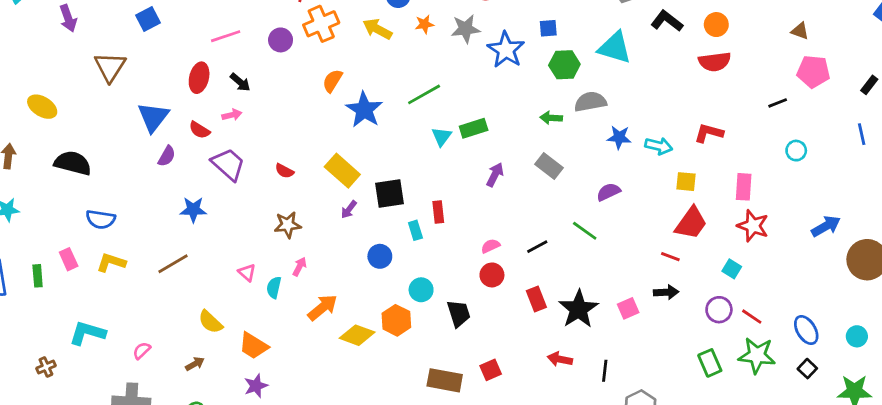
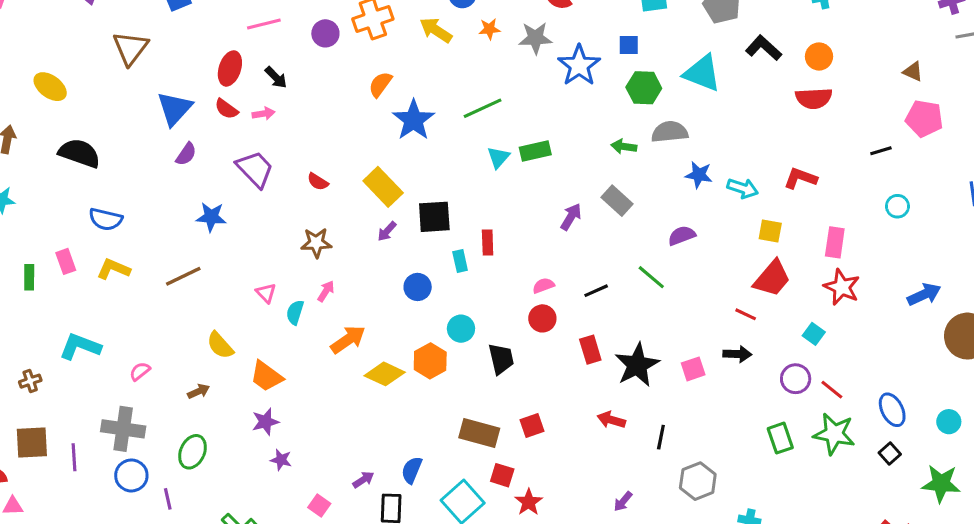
red semicircle: (200, 130) -> (226, 109), moved
purple arrow: (495, 175) -> (571, 217), moved

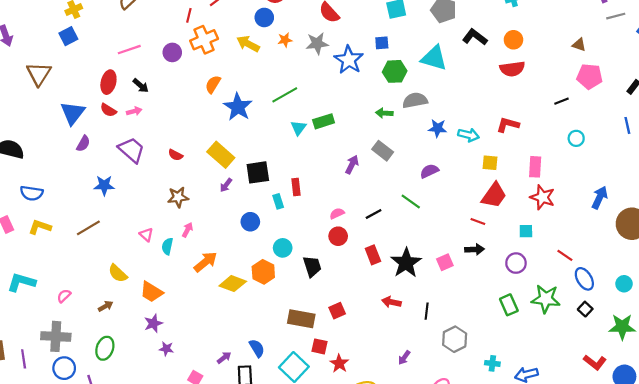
blue arrow: (924, 294) -> (600, 198), turned -35
cyan square: (814, 334) -> (526, 231), turned -32
red line: (832, 390) -> (565, 255), moved
blue semicircle: (412, 470) -> (257, 348), turned 132

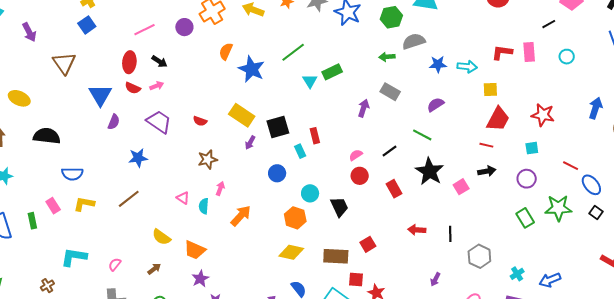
pink rectangle: (535, 167) -> (529, 52), moved
black star: (406, 263) -> (430, 171), moved
yellow diamond: (233, 284) -> (291, 252), moved
cyan cross: (492, 363) -> (517, 274), turned -32

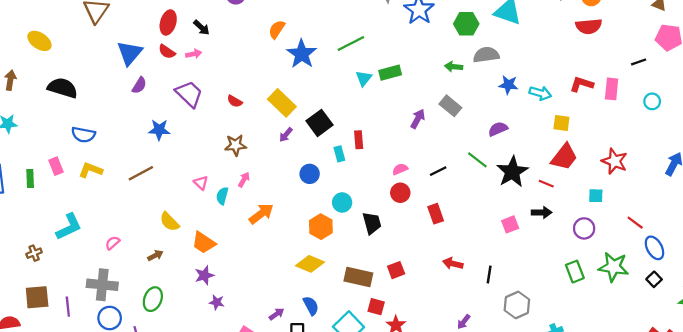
black square: (278, 127) -> (320, 123), turned -30
black star: (430, 171) -> (512, 172), moved
cyan L-shape: (74, 257) -> (69, 227), turned 136

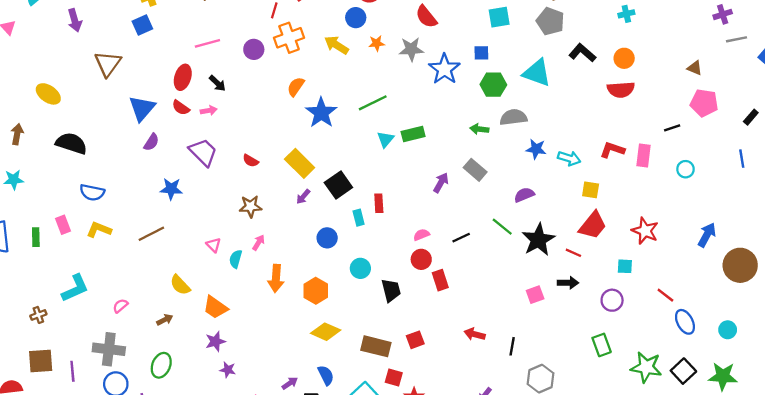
orange arrow: (261, 214) -> (276, 278), turned 130
red rectangle: (436, 214) -> (440, 280), moved
orange hexagon: (321, 227) -> (316, 291), moved
green star: (613, 267) -> (646, 367), moved
black square: (654, 279) -> (683, 371), moved, size x1.5

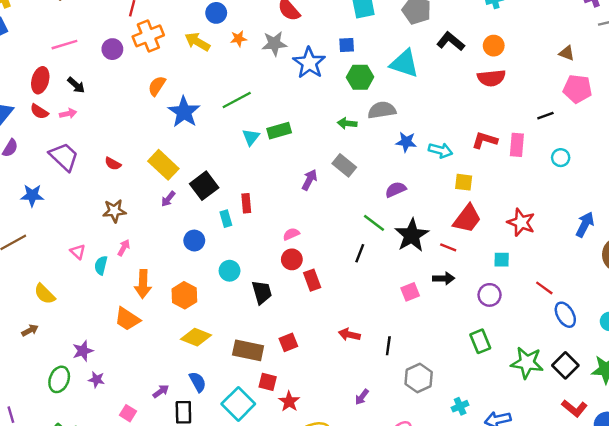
black line: (461, 238) -> (360, 253), moved, turned -42
orange trapezoid: (215, 307) -> (127, 319), moved
green ellipse: (161, 365) -> (59, 379), moved

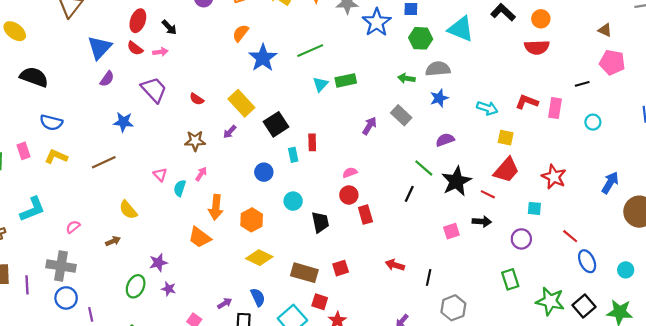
blue star: (406, 142) -> (439, 98), moved, turned -30
purple arrow: (168, 199) -> (230, 132), moved

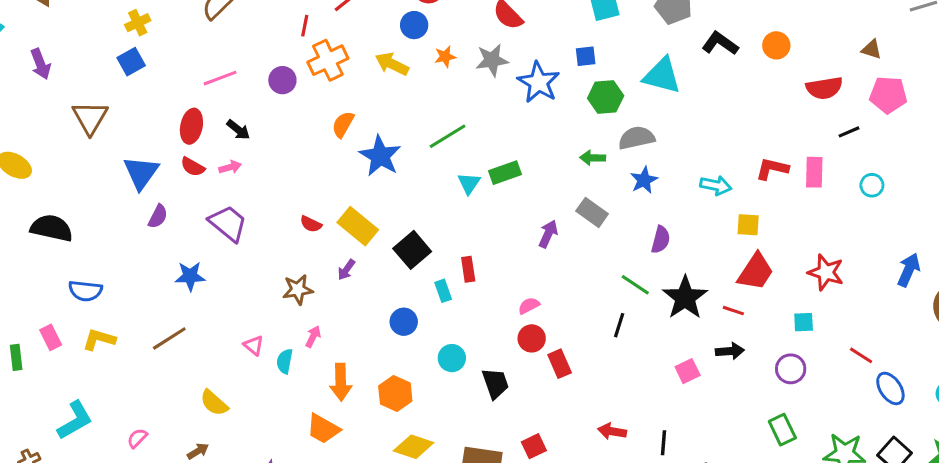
red semicircle: (537, 47) -> (824, 88), moved
red semicircle: (197, 99) -> (311, 224), moved
purple semicircle: (445, 140) -> (661, 240), turned 132

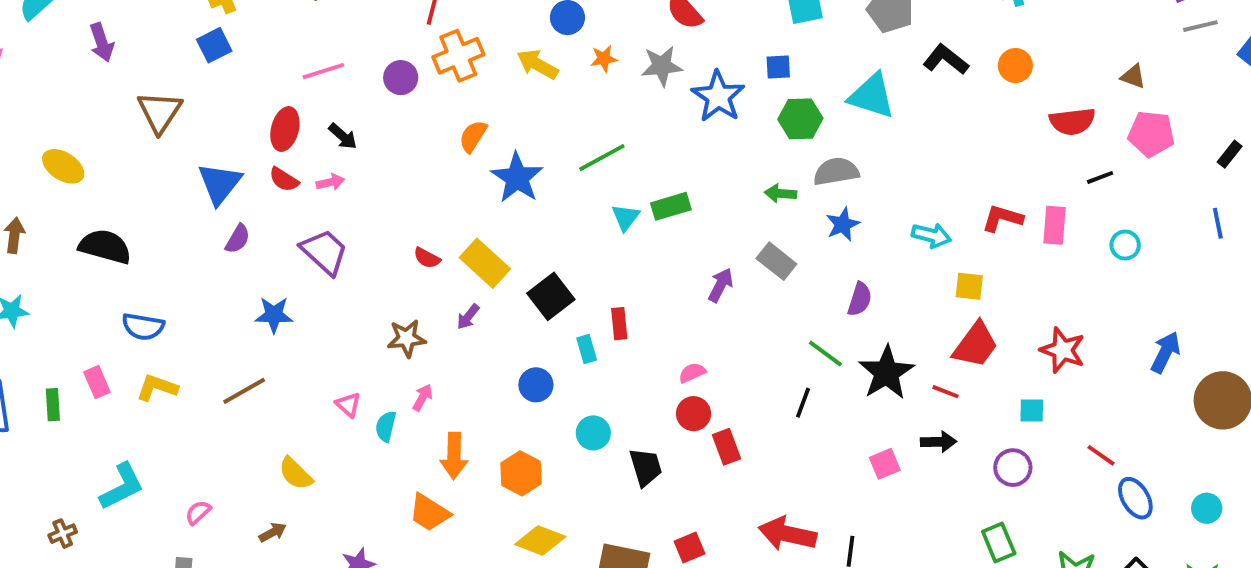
red arrow: (612, 431) -> (787, 534), size x1.6

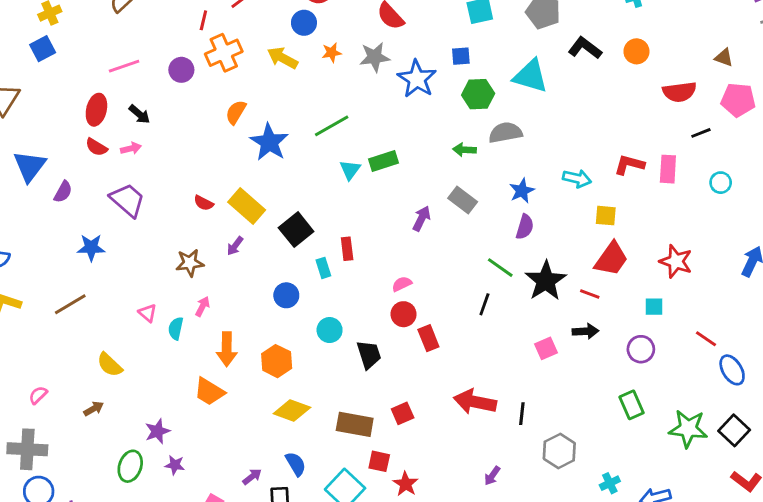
blue triangle: (220, 183) -> (30, 166), moved
blue star: (843, 224) -> (522, 191), moved

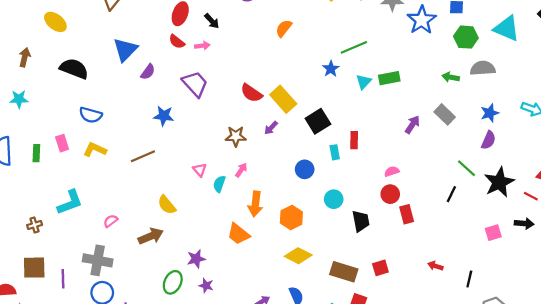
blue star: (269, 142) -> (331, 69), moved, size x0.6
red semicircle: (204, 203) -> (251, 93), size x1.5
red arrow: (475, 402) -> (435, 266), size x0.5
brown arrow: (94, 409) -> (151, 236), size x1.6

